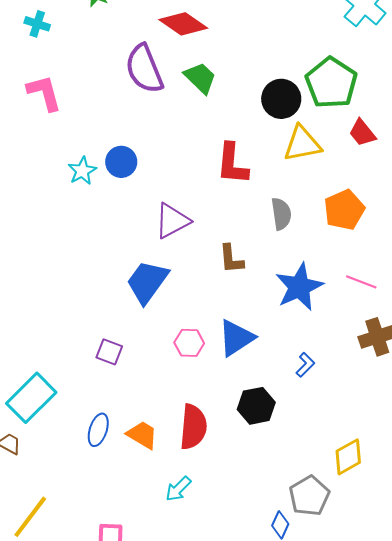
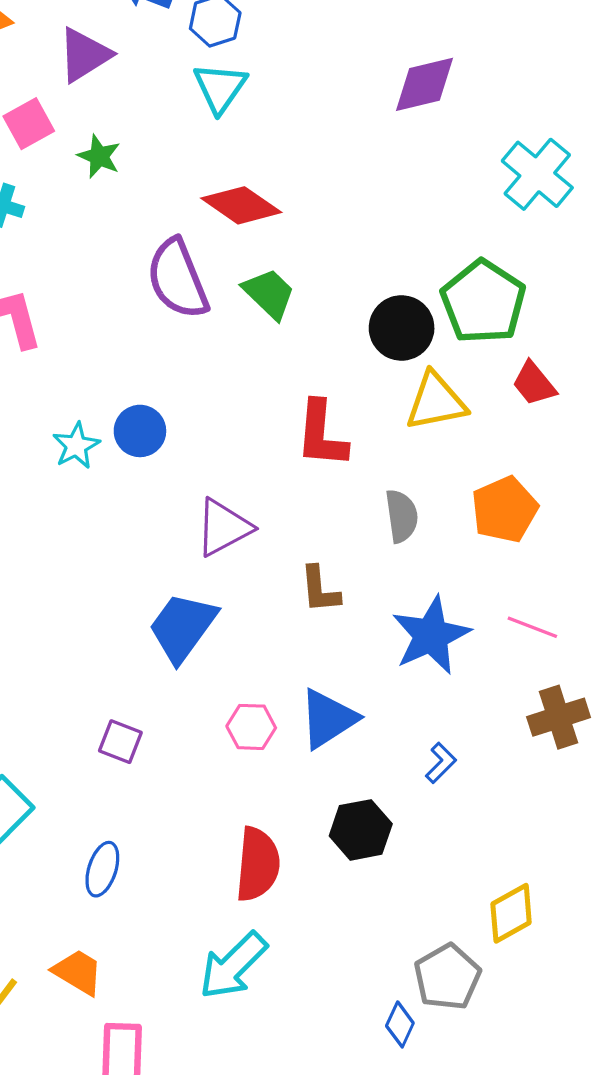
orange trapezoid: (142, 435) -> (78, 972), moved
cyan arrow: (178, 489) -> (233, 966), size x1.6

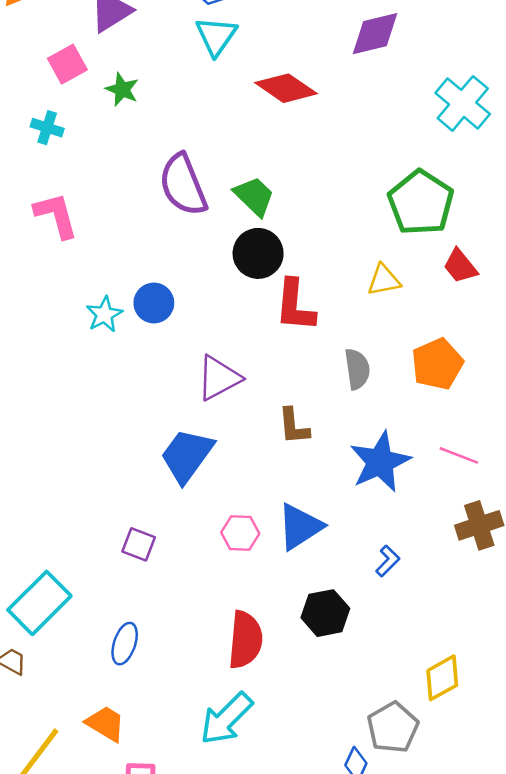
red diamond: (241, 205) -> (286, 88), moved
black circle: (402, 328) -> (258, 253), moved
yellow triangle: (436, 402) -> (384, 280), size x0.7

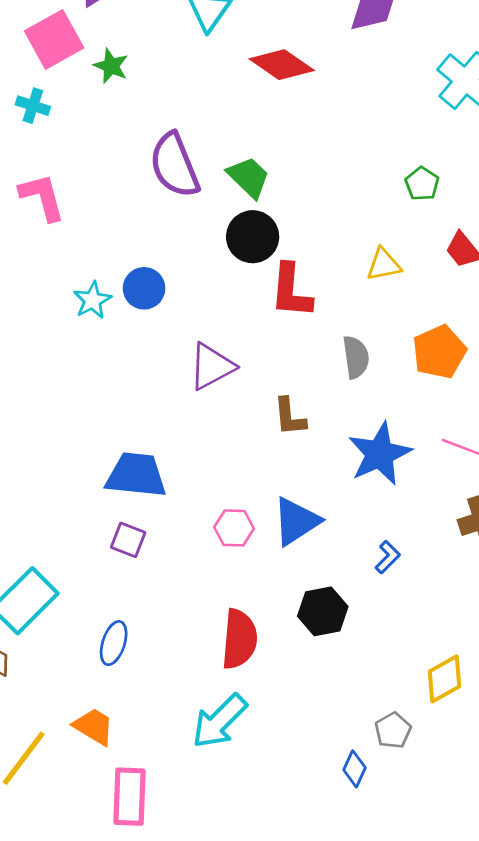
pink square: (67, 64) -> (54, 39), size x1.4
green pentagon: (421, 203) -> (422, 184), size x0.5
blue trapezoid: (187, 455) -> (136, 475), moved, turned 60
gray pentagon: (393, 727) -> (393, 730), size x0.7

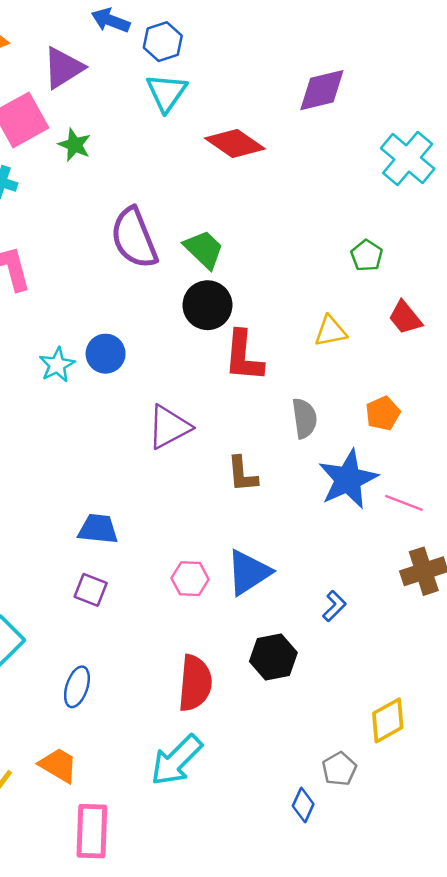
orange pentagon: (439, 352) -> (383, 413), size x0.7
blue star: (380, 454) -> (348, 479), moved
blue trapezoid: (136, 475) -> (98, 529), size x0.7

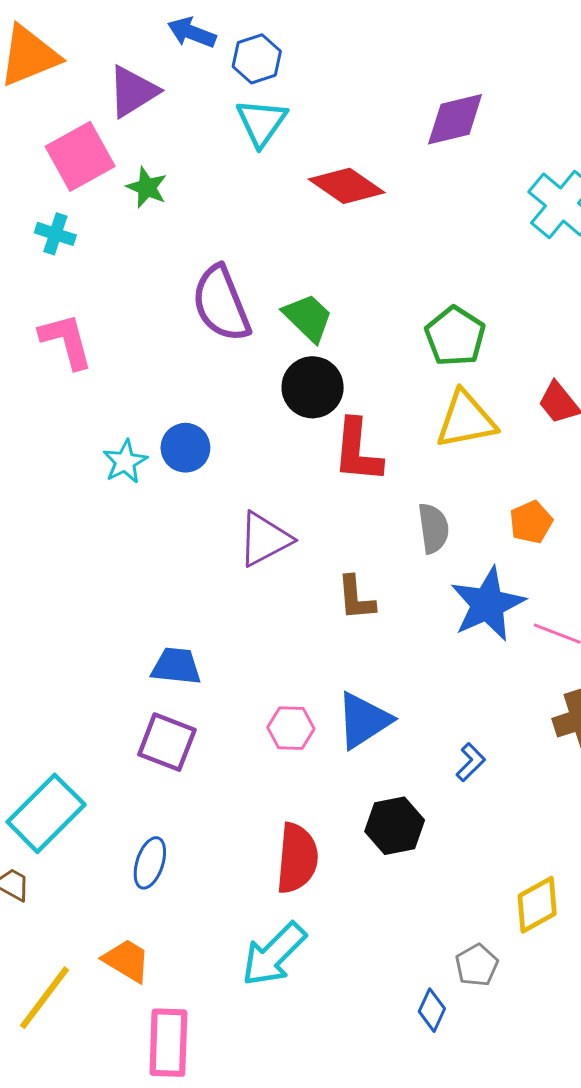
green pentagon: (367, 255) -> (455, 336), moved, size x1.5
yellow triangle: (331, 331) -> (466, 420), size x1.5
purple square: (91, 590) -> (167, 742), size x1.4

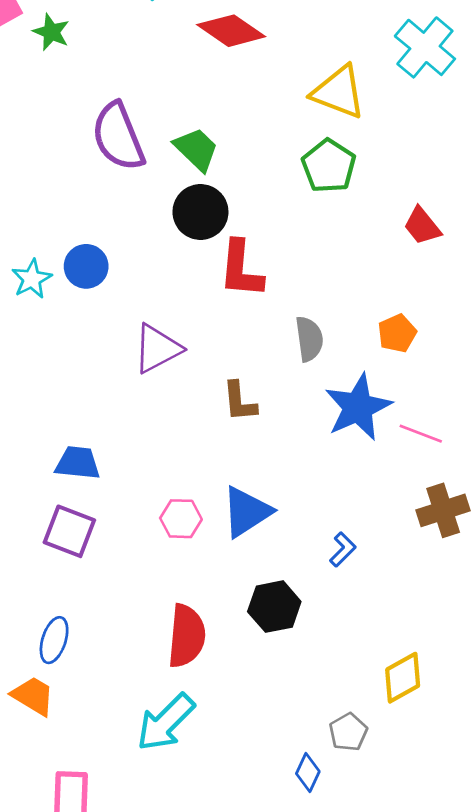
yellow triangle: (466, 420) -> (339, 92), moved, turned 32
orange trapezoid: (127, 961) -> (33, 696), moved

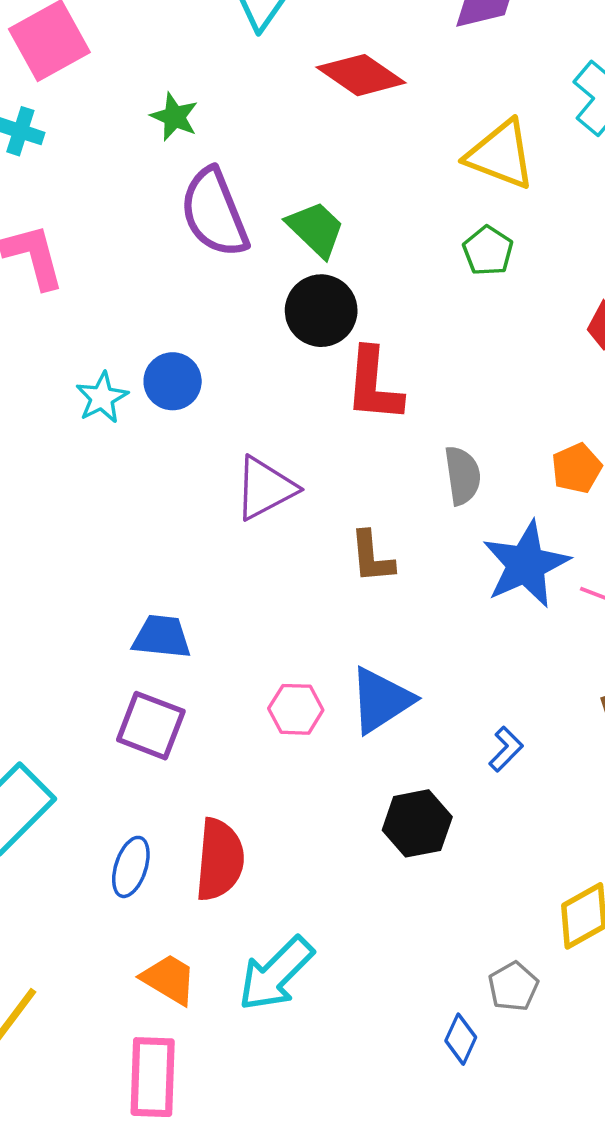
green star: (51, 32) -> (174, 117), moved
green pentagon: (329, 166) -> (488, 251), size x0.7
red semicircle: (187, 636) -> (220, 860), moved
orange trapezoid: (33, 696) -> (169, 979), moved

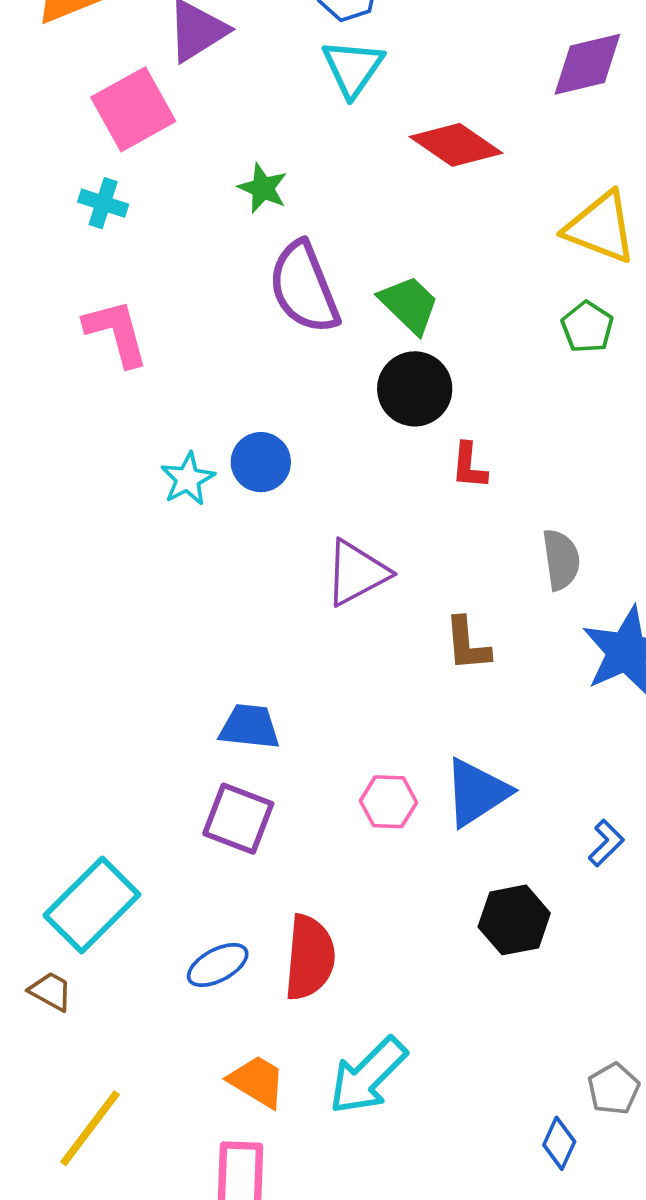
red L-shape: (374, 385) -> (469, 466), size x0.6
blue ellipse: (131, 867) -> (218, 965), turned 44

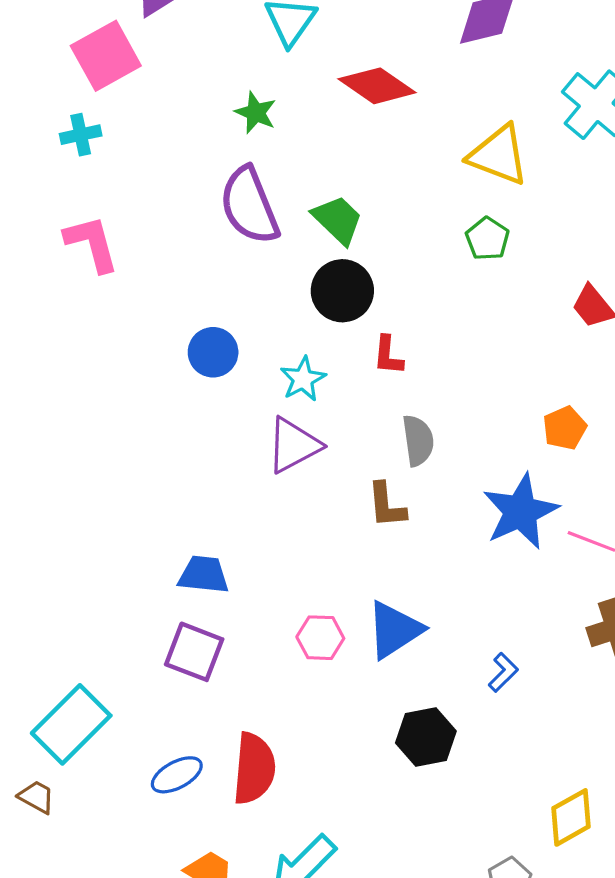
green star: (263, 188) -> (256, 113), moved
cyan cross: (103, 203) -> (81, 135), turned -30
cyan star: (188, 479) -> (303, 379), moved
gray semicircle: (561, 560) -> (418, 441), moved

